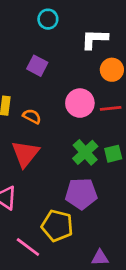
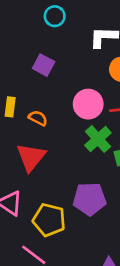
green cross: (85, 152) -> (98, 139), moved
yellow pentagon: (57, 226) -> (49, 220), moved

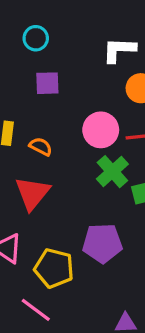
cyan circle: (55, 16) -> (36, 38), moved
purple square: (44, 65) -> (47, 83), turned -30

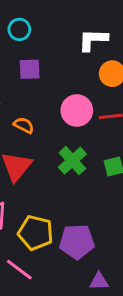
green cross: (112, 172) -> (72, 161), moved
purple pentagon: (102, 243) -> (77, 242), moved

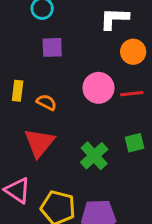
green cross: (72, 161) -> (94, 156), moved

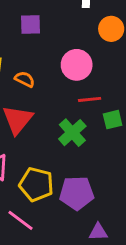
red line: (132, 94) -> (90, 99), moved

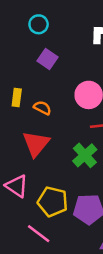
purple square: (31, 25) -> (48, 59), turned 36

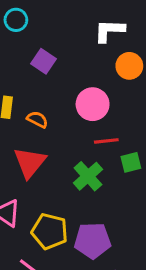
cyan circle: (39, 24) -> (16, 20), moved

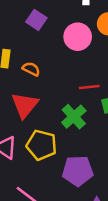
pink circle: (93, 104) -> (78, 37), moved
yellow pentagon: (50, 231) -> (42, 145), moved

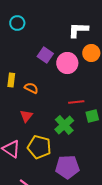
purple square: (36, 20) -> (45, 55), moved
red triangle: (25, 105) -> (26, 116), size x0.6

